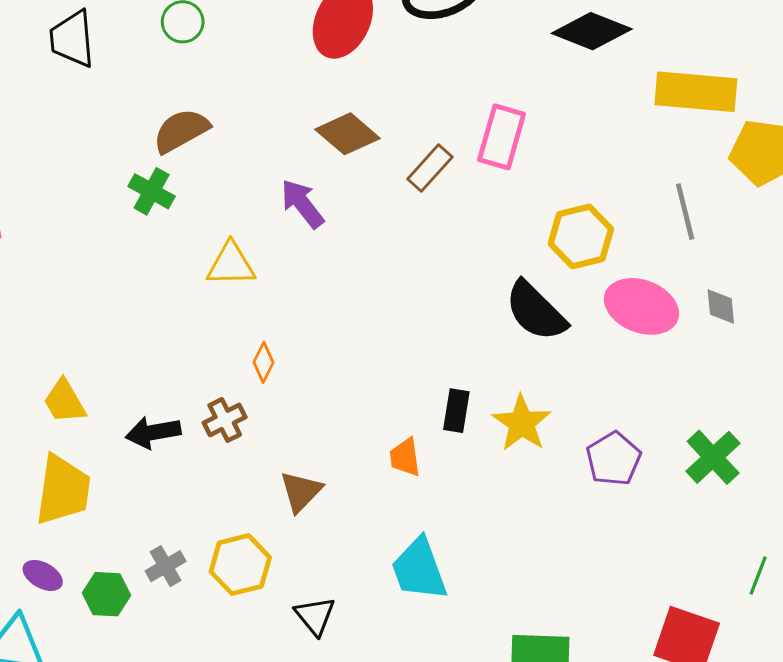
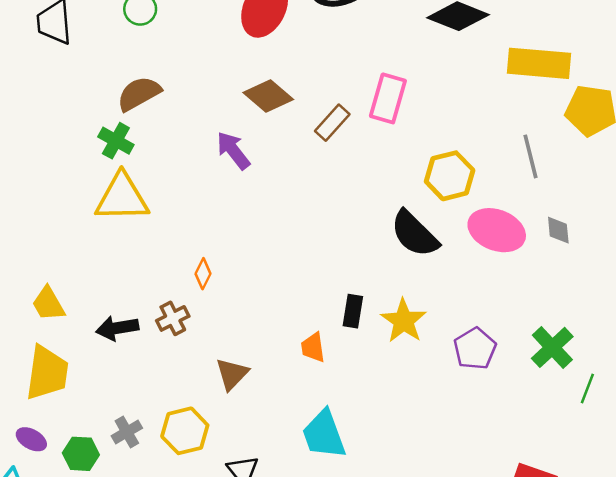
yellow triangle: (231, 264) -> (122, 198), moved, size x1.4
green line: (758, 575) -> (587, 388), moved

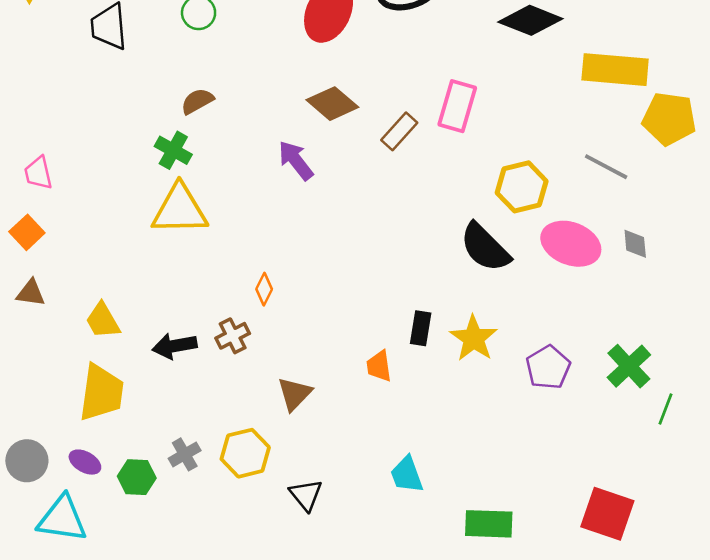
brown semicircle: (139, 94) -> (197, 101), size x0.7
gray line: (531, 156) -> (606, 167), turned -48
cyan trapezoid: (324, 434) -> (407, 475), moved, size x0.7

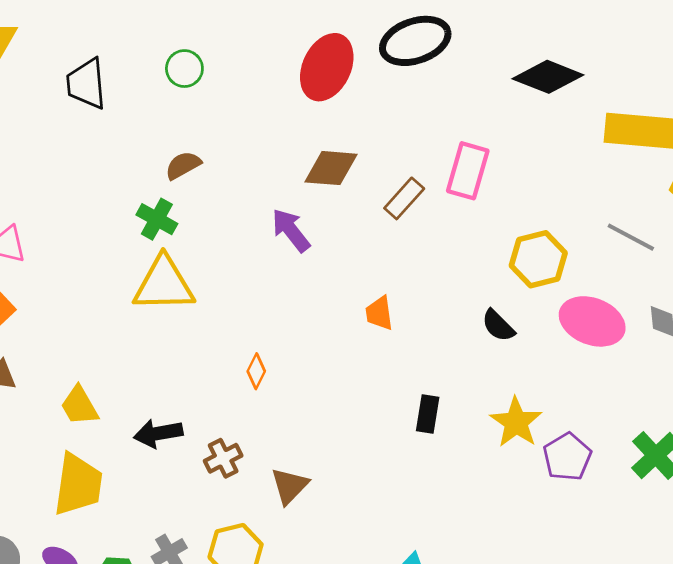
brown diamond: (332, 104) -> (331, 168), turned -36
black semicircle: (485, 247) -> (498, 326), size x0.6
brown cross: (233, 336) -> (223, 458), moved
yellow star: (474, 338) -> (516, 422), moved
orange trapezoid: (379, 366) -> (379, 313), moved

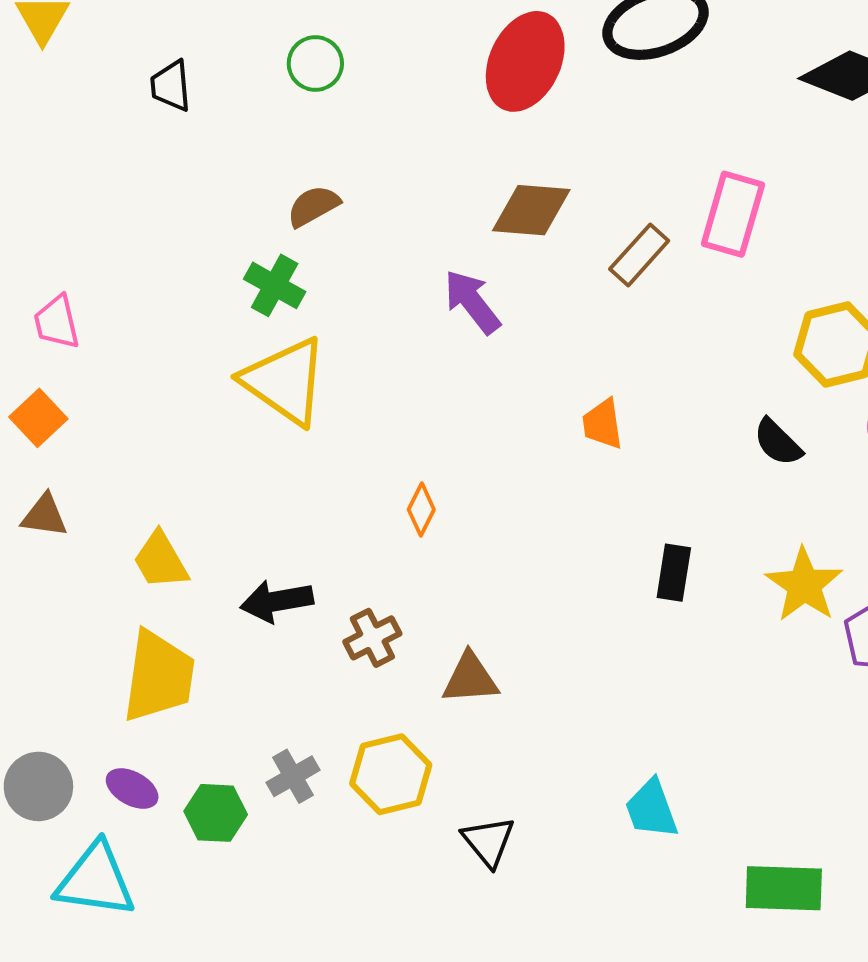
black trapezoid: (86, 84) -> (171, 86), size x0.7
yellow triangle: (164, 284) -> (285, 381), turned 36
brown triangle: (289, 486) -> (470, 679), turned 42

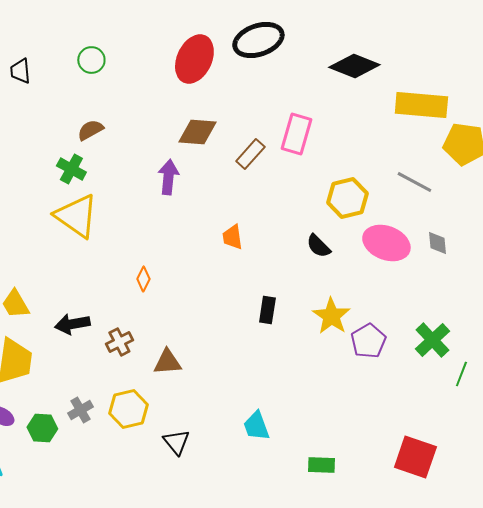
purple arrow: (472, 302) -> (168, 177), turned 44
green rectangle: (784, 888) -> (321, 465), size x0.7

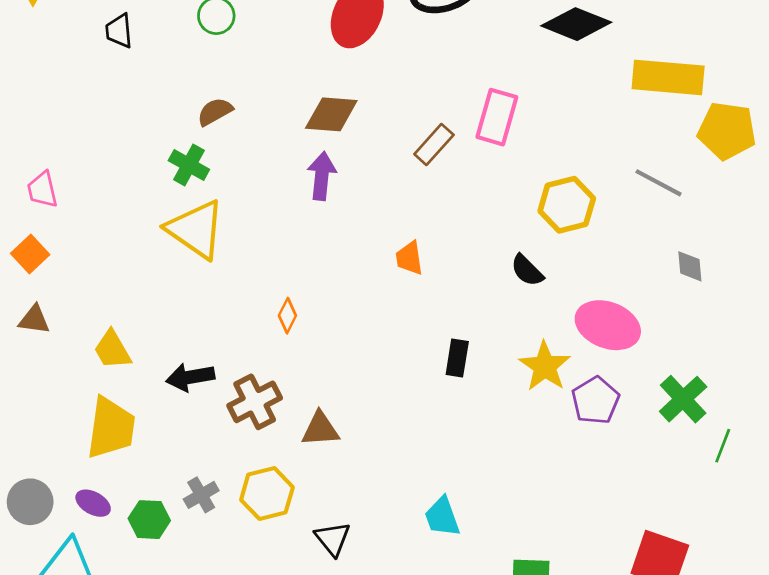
brown diamond: (197, 132) -> (331, 114), moved
pink ellipse: (386, 243) -> (608, 325), moved
brown cross: (119, 342) -> (255, 402), size x1.4

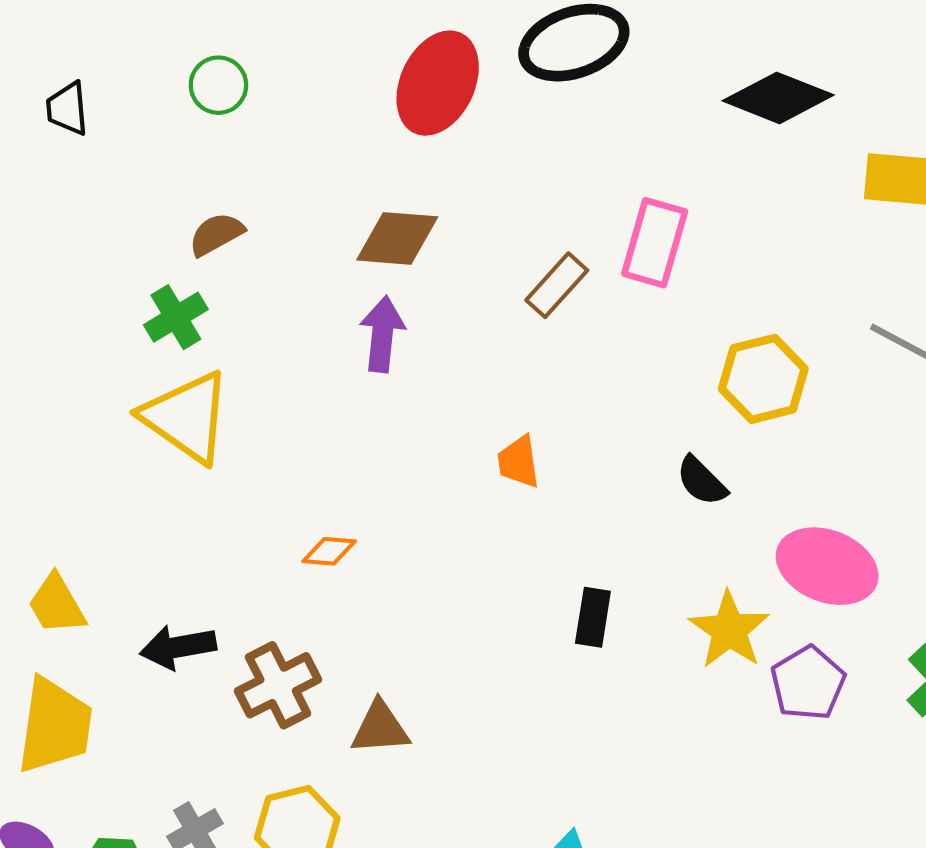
green cross: (189, 165) -> (176, 317), turned 30
orange diamond: (287, 316) -> (329, 551), turned 68

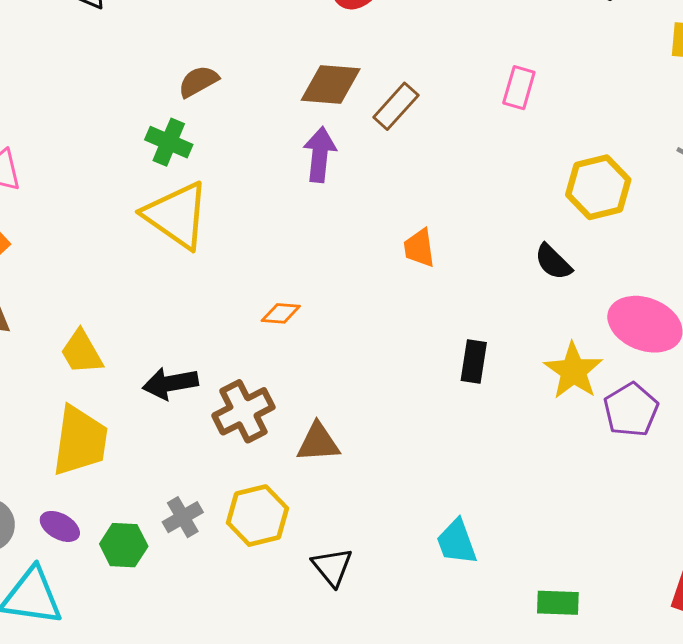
pink rectangle: (655, 243) -> (519, 88), size x0.7
brown rectangle: (557, 285) -> (396, 106), moved
green cross: (176, 317) -> (169, 142), turned -36

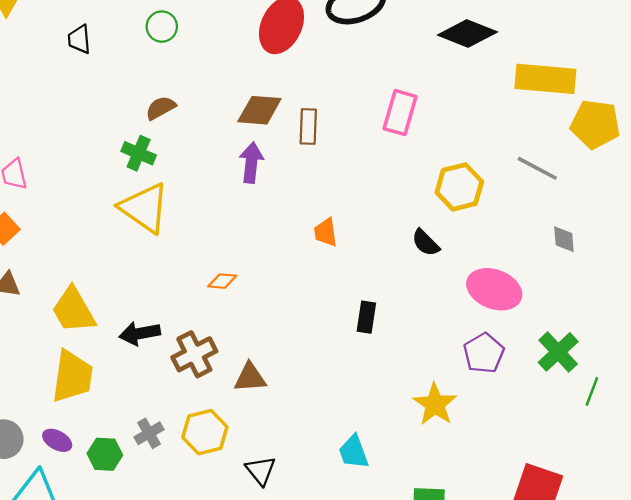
pink rectangle: (519, 88) -> (400, 113), size x1.4
brown rectangle: (396, 106) -> (308, 126), turned -40
yellow trapezoid: (82, 352) -> (73, 310), size x1.4
yellow star: (573, 371) -> (435, 404), moved

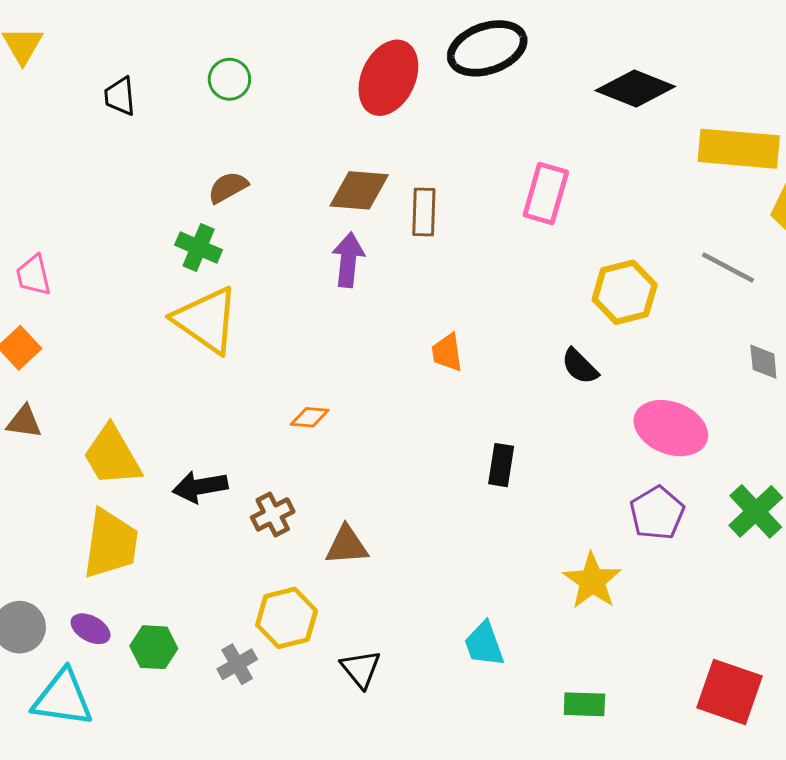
brown cross: (194, 354) -> (273, 514), size x0.7
gray cross: (149, 433) -> (237, 664), moved

